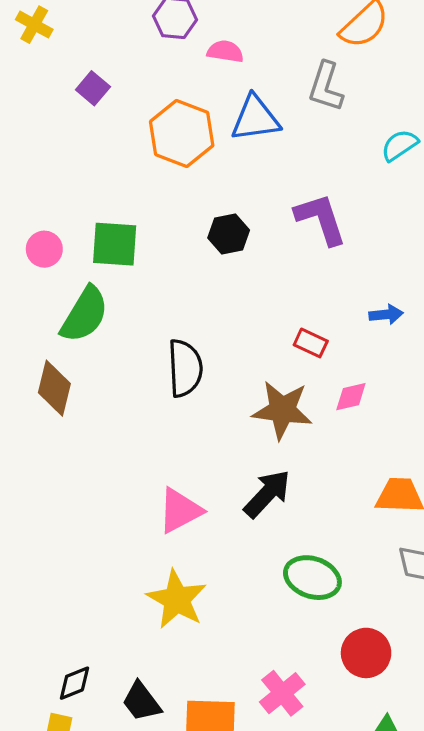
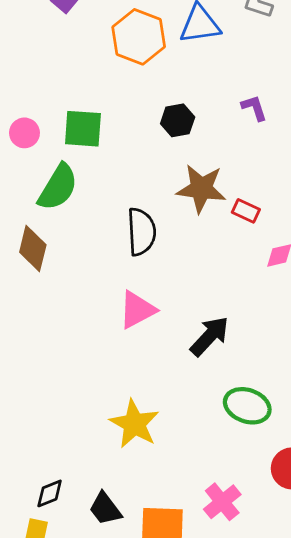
purple L-shape: (321, 219) -> (254, 108), size x0.6
brown star: (282, 410) -> (201, 189), moved
pink triangle: (180, 511) -> (137, 310), moved

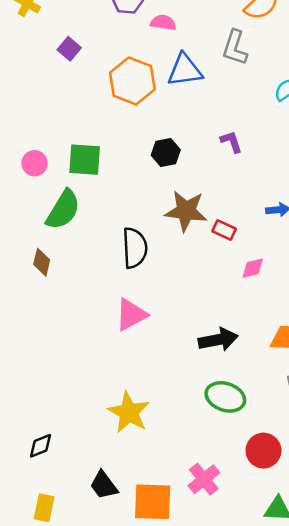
brown diamond: (33, 248) -> (42, 262), size x0.7
black arrow: (210, 336) -> (218, 340), moved, turned 36
black diamond: (50, 493) -> (41, 446), moved

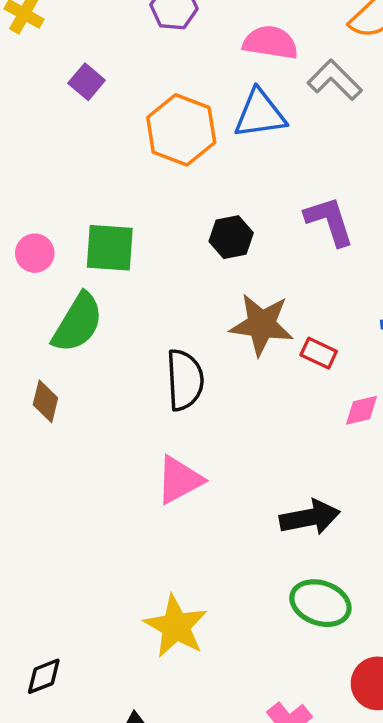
pink semicircle: (163, 23) -> (270, 42), moved, size x1.4
gray L-shape: (235, 48) -> (335, 80), turned 117
purple L-shape: (231, 142) -> (329, 221), size x1.5

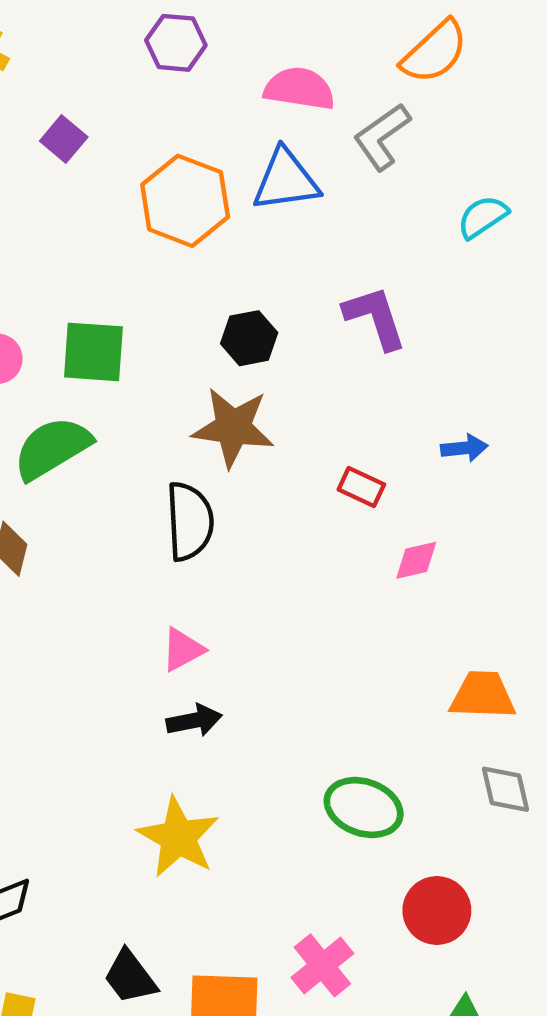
gray L-shape: (335, 80) -> (382, 137), turned -80
green semicircle: (78, 323) -> (52, 448), turned -152
brown star: (262, 325) -> (233, 427), moved
pink triangle: (179, 480) -> (183, 650), size x0.7
black arrow: (310, 517) -> (194, 721), moved, size x0.7

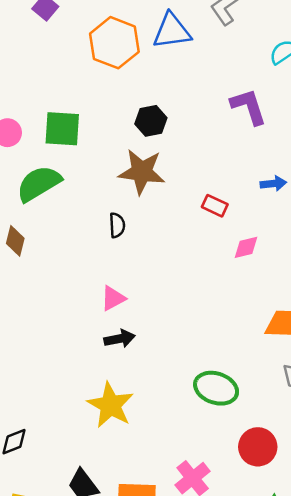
purple L-shape: (375, 318) -> (249, 107), moved
black semicircle: (190, 521) -> (117, 225), size x0.6

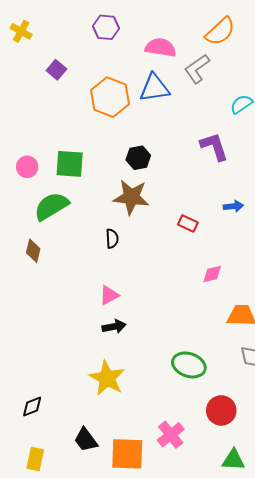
pink diamond: (246, 247) -> (212, 274), moved

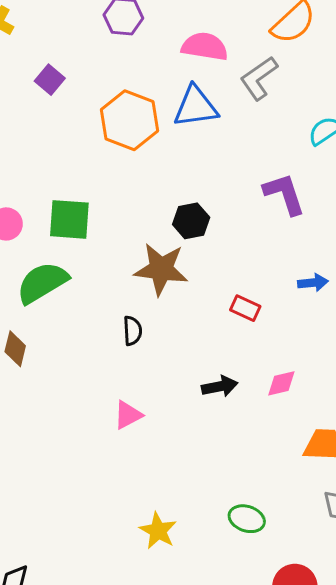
black hexagon: (138, 158) -> (191, 221), moved
black arrow: (114, 327) -> (220, 386), moved
green ellipse: (189, 365) -> (247, 519), size x0.7
yellow star: (107, 378) -> (158, 531), moved, size x0.7

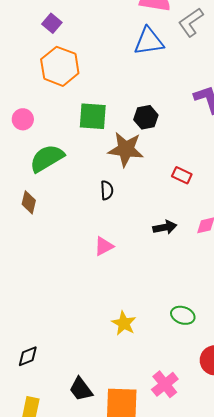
orange hexagon: (129, 120) -> (60, 66), moved
green square: (69, 219) -> (93, 116), moved

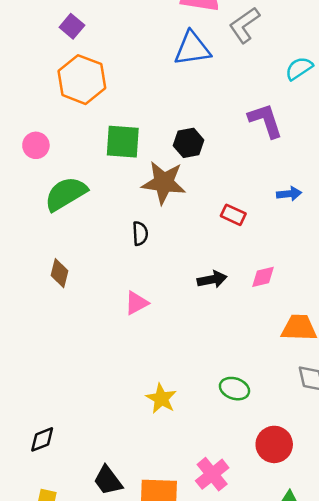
brown diamond: (29, 202) -> (60, 273), moved

